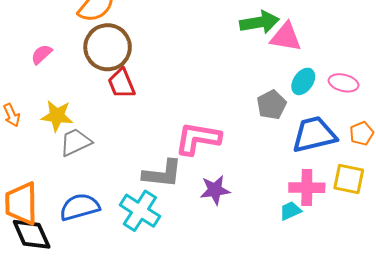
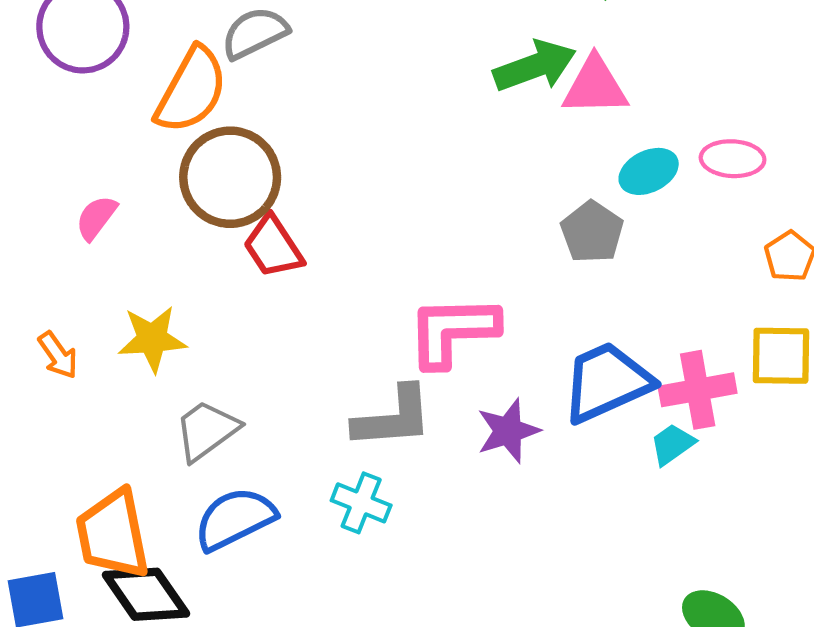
cyan ellipse: (303, 81) -> (649, 171), turned 40
blue trapezoid: (314, 135) -> (607, 382), moved
gray trapezoid: (76, 142) -> (207, 430), moved
cyan cross: (140, 211) -> (361, 503), size x0.7

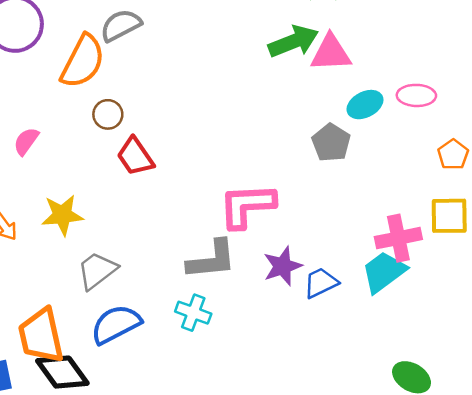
brown circle: (230, 177) -> (108, 114), size x0.5
blue trapezoid: (607, 382) -> (321, 283), moved, size x0.6
cyan trapezoid: (672, 444) -> (384, 272), size x1.6

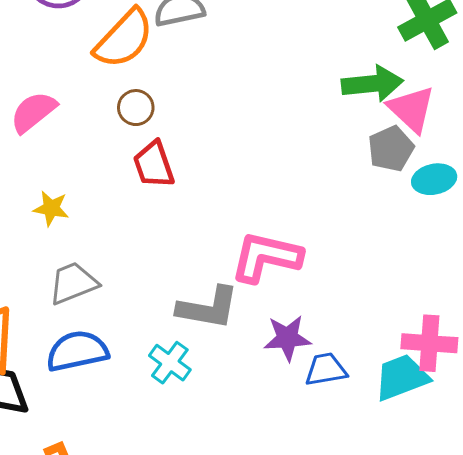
pink triangle: (331, 53) -> (412, 109), turned 30
pink semicircle: (26, 141) -> (33, 112), size x1.4
gray pentagon: (331, 143) -> (391, 149), moved
yellow star: (62, 215) -> (51, 208), size x0.7

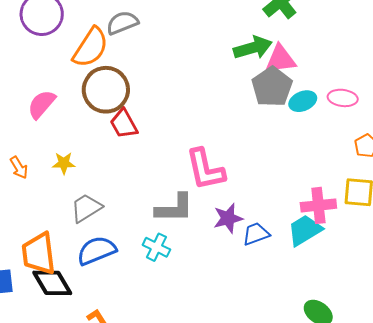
brown circle: (136, 108) -> (106, 90), size x2.0
pink triangle: (412, 109) -> (280, 59), turned -40
gray pentagon: (391, 149) -> (272, 87), size x1.4
pink L-shape: (266, 257) -> (205, 169), turned -105

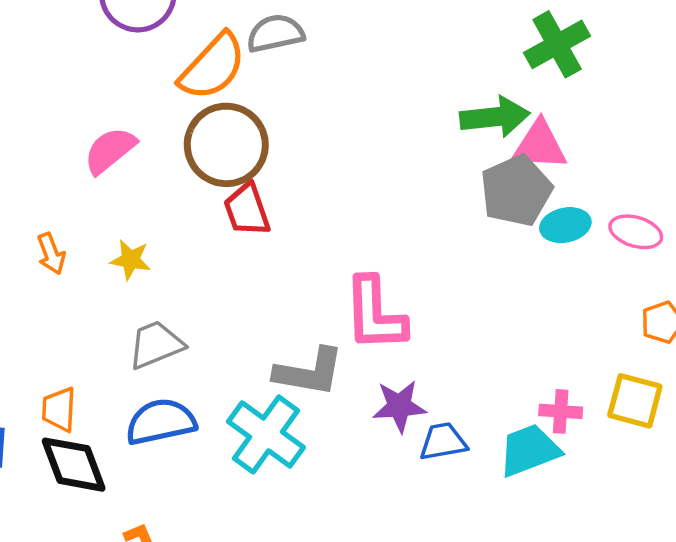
pink cross: (318, 205) -> (561, 411), size x0.7
cyan cross: (156, 247) -> (266, 434), size x1.6
orange trapezoid: (39, 254) -> (59, 409), size x0.6

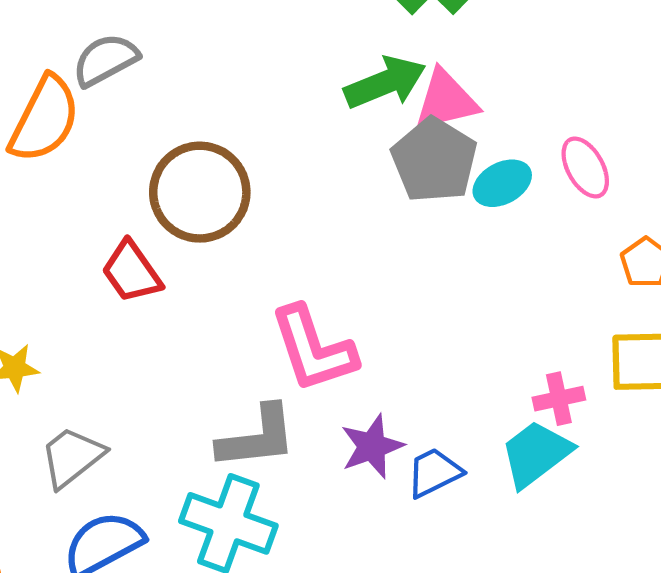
brown circle: (226, 145) -> (200, 192), moved
pink ellipse: (636, 232) -> (585, 167), turned 60

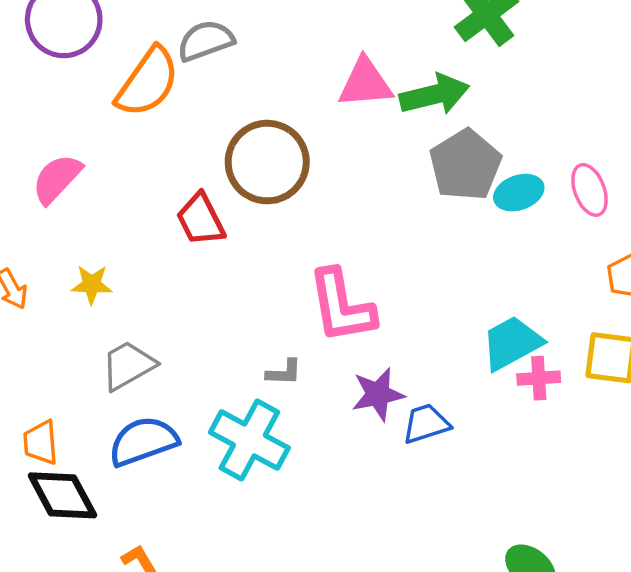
pink triangle: (446, 100) -> (365, 83), moved
gray L-shape: (257, 437) -> (284, 372), size x0.5
cyan trapezoid: (536, 454) -> (512, 343), moved

